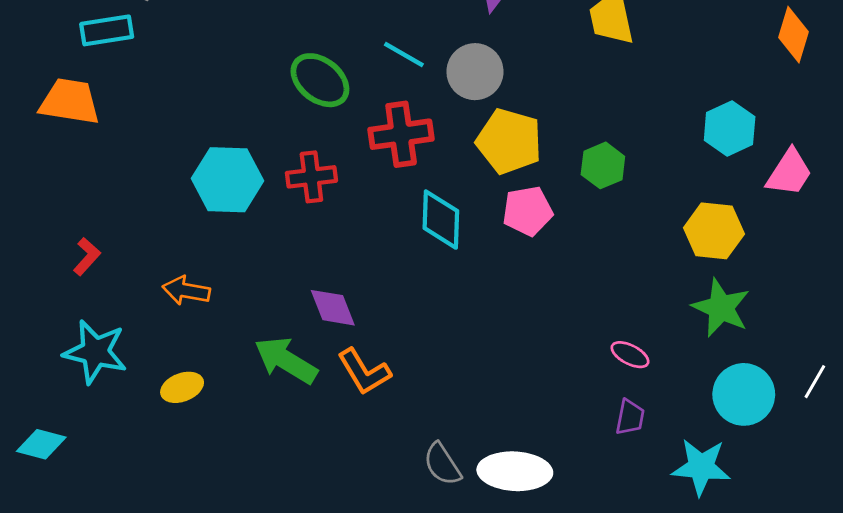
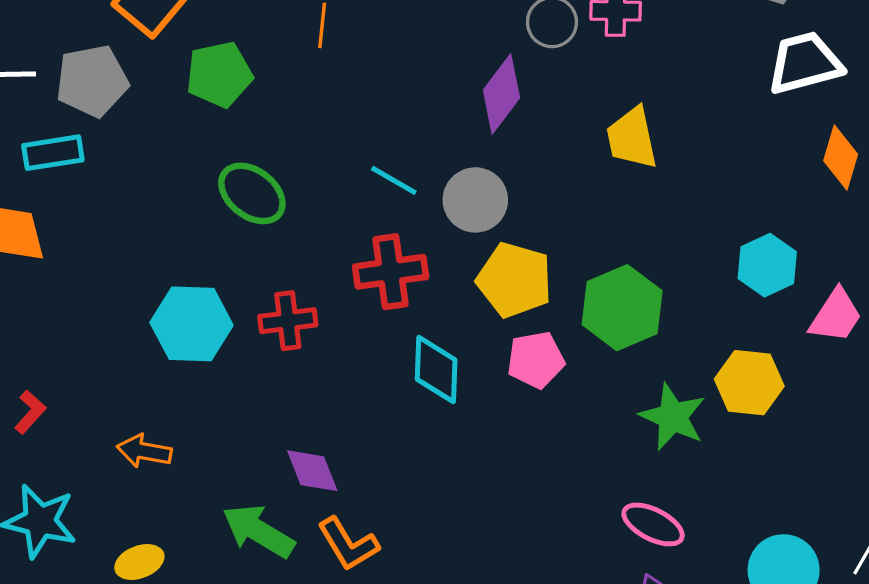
green ellipse: (320, 80) -> (252, 193), moved
green hexagon: (603, 165) -> (622, 308), size x1.6
green star: (721, 308) -> (673, 417), moved
pink ellipse: (630, 355) -> (653, 524), size x1.4

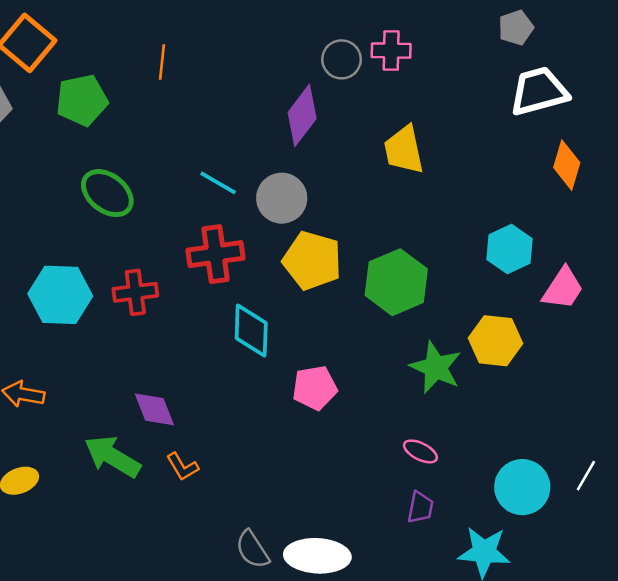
pink pentagon: (536, 360) -> (315, 388), moved
pink ellipse: (653, 524) -> (420, 451), size x0.7
orange L-shape: (348, 544) -> (182, 467), size x0.7

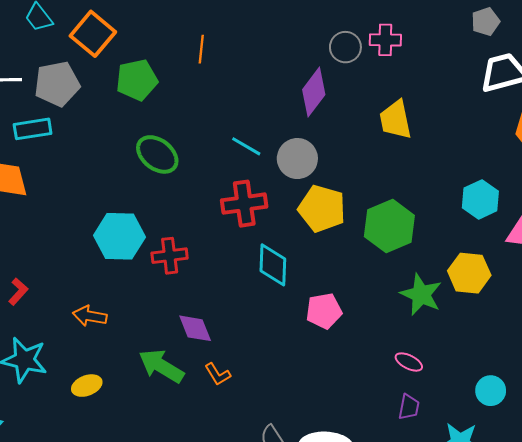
red cross: (135, 292) -> (170, 256), moved
cyan circle: (522, 487) -> (491, 391), size x0.7

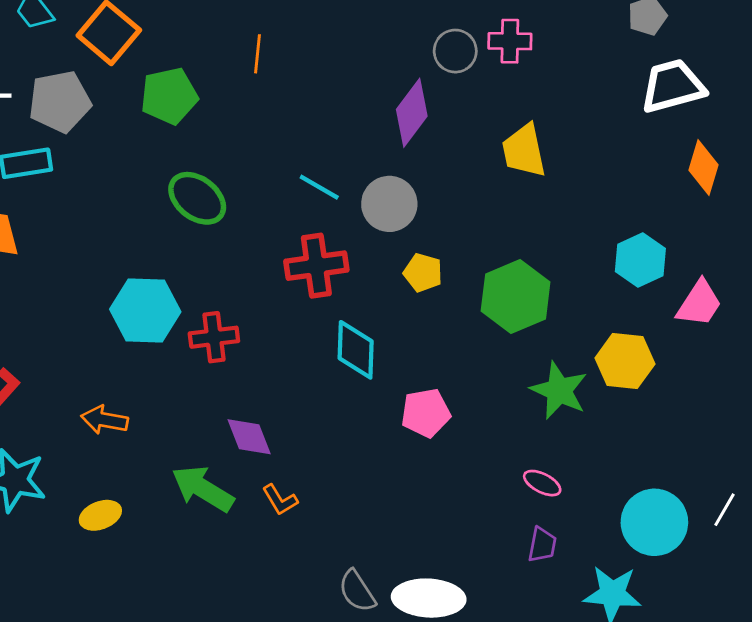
yellow pentagon: (322, 209) -> (423, 273), size x0.6
cyan circle: (491, 391) -> (654, 522), size x1.6

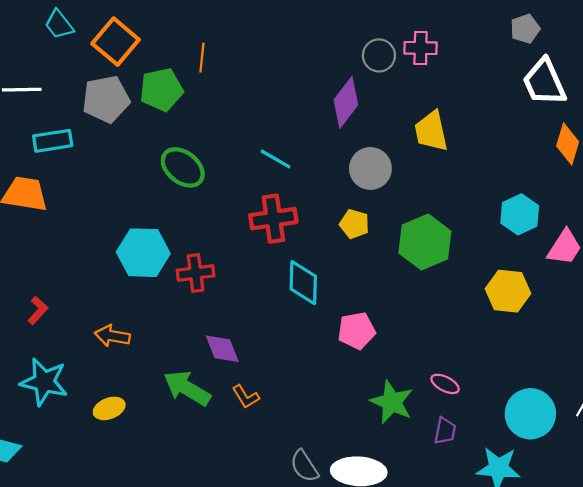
orange line: (257, 54) -> (202, 58), moved
white trapezoid: (673, 86) -> (544, 82), turned -99
gray pentagon: (60, 102) -> (106, 99), moved
gray circle: (389, 204) -> (370, 168), moved
green star: (559, 390) -> (392, 402), moved

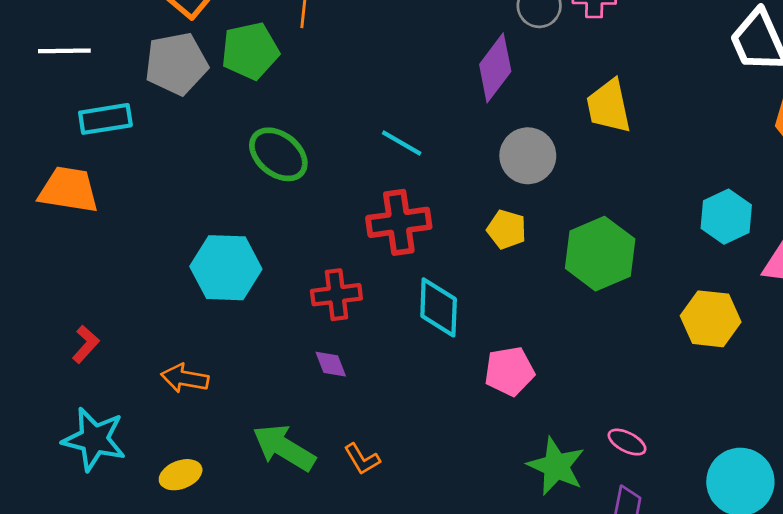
red cross: (196, 273) -> (336, 295), moved
purple diamond: (222, 349) -> (331, 364), moved, size x0.7

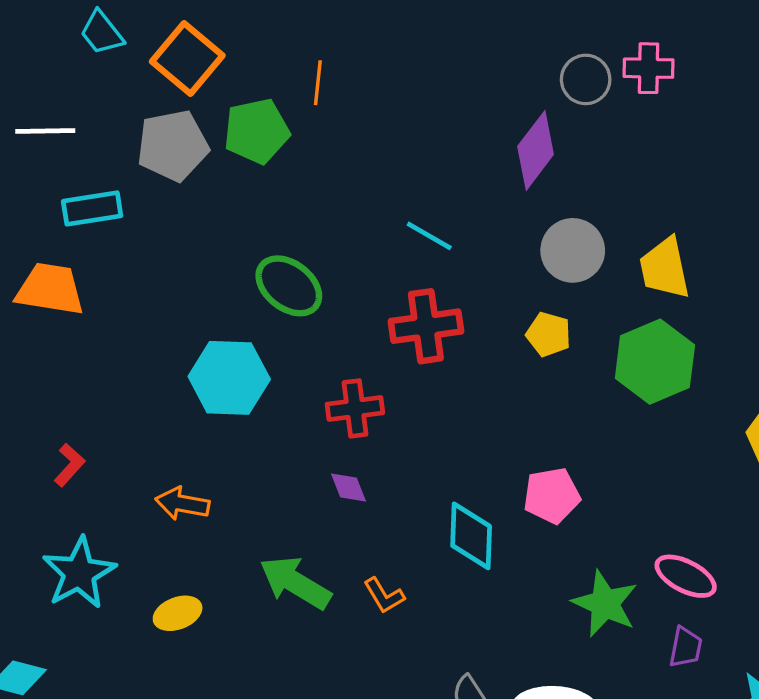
yellow trapezoid: (609, 106) -> (665, 268), moved
green ellipse: (278, 154) -> (289, 286), moved
cyan diamond: (439, 307) -> (471, 536), moved
cyan star: (94, 439) -> (79, 573), turned 30
pink ellipse: (627, 442) -> (686, 576), size x1.4

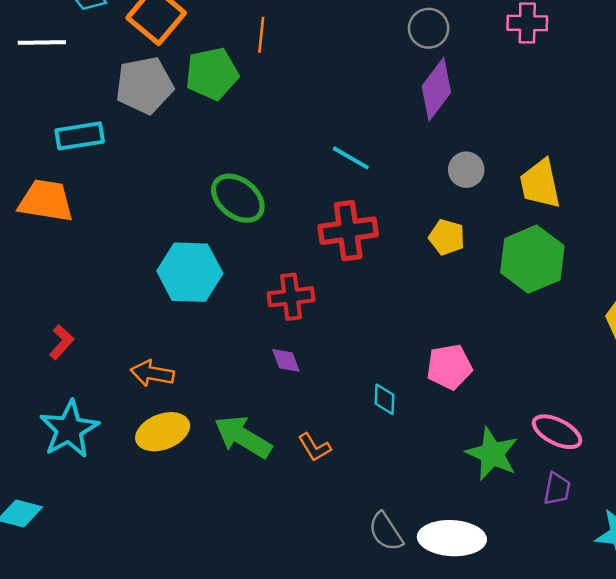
gray circle: (586, 79) -> (429, 28), moved
white line: (45, 131) -> (42, 43), moved
gray circle: (573, 250) -> (466, 170), size x0.7
cyan diamond: (471, 536) -> (384, 399), size x0.6
yellow ellipse: (178, 613) -> (163, 432), moved, size x1.4

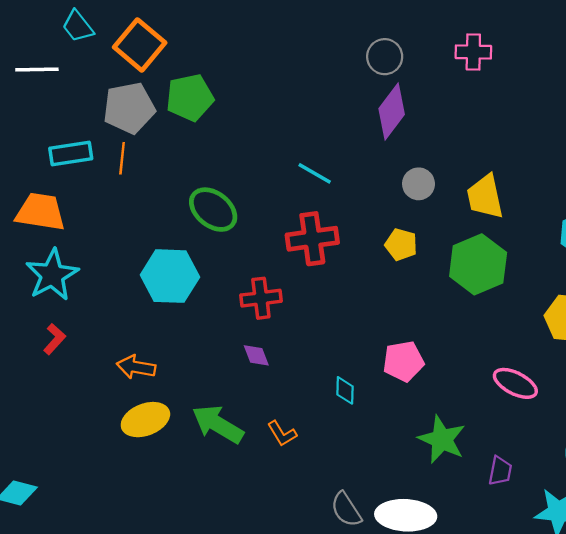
orange line: (261, 35) -> (122, 158), moved
cyan star: (69, 429) -> (52, 275), moved
pink ellipse: (557, 432) -> (515, 383), moved

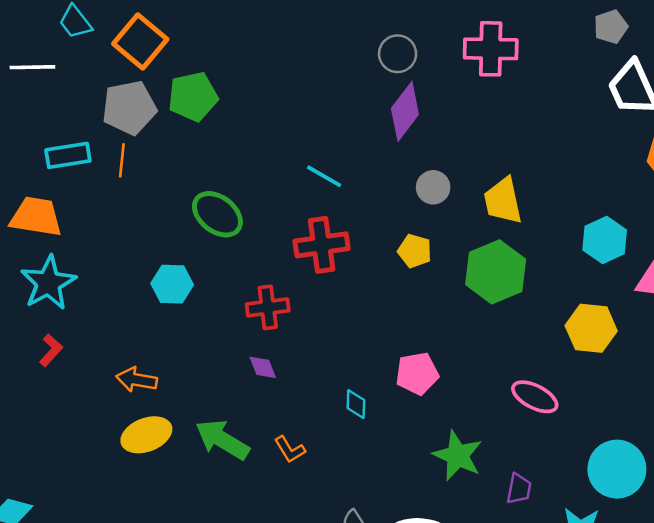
pink cross: (473, 52) -> (491, 49), size x1.4
cyan hexagon: (170, 276) -> (172, 284), size x0.7

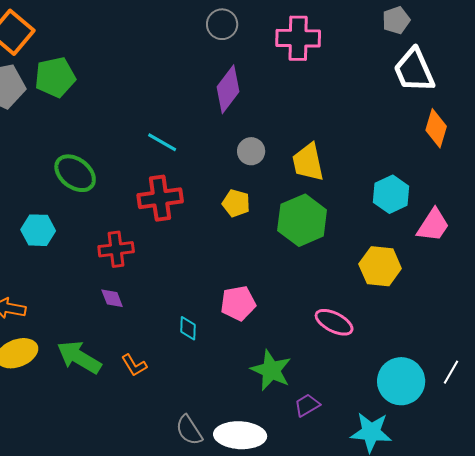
gray circle: (398, 54) -> (222, 24), moved
purple trapezoid: (519, 489) -> (307, 405), moved, turned -132

